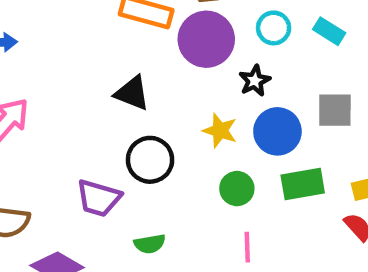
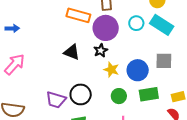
cyan rectangle: (329, 31) -> (162, 25), size x1.6
black star: (255, 81) -> (101, 50), moved
black circle: (150, 160) -> (81, 94), moved

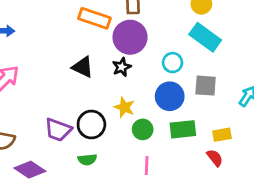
cyan circle: (136, 23) -> (173, 63), moved
yellow star: (111, 70) -> (124, 107), moved

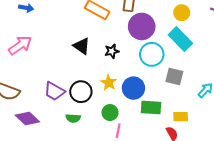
purple circle: (130, 37) -> (142, 26), moved
cyan circle: (173, 63) -> (152, 54), size x1.5
blue circle: (170, 96) -> (133, 88), moved
green circle: (143, 129) -> (110, 113), moved

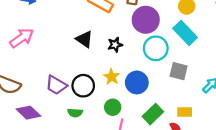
green rectangle: (151, 107) -> (153, 114), moved, turned -48

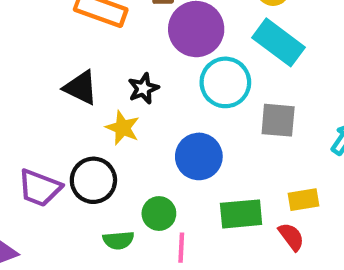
yellow star: (112, 77) -> (123, 128), moved
green semicircle: (75, 113) -> (118, 240), moved
green rectangle: (153, 114) -> (241, 214), turned 48

